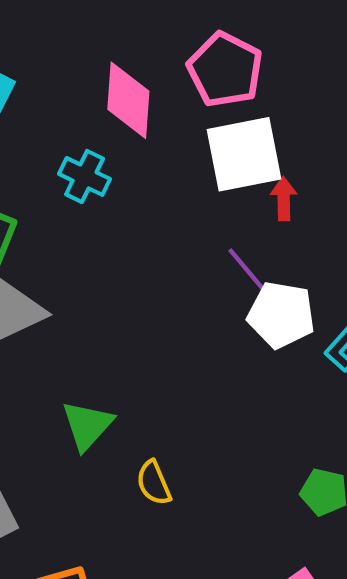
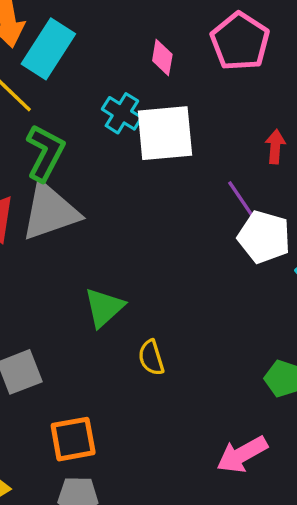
pink diamond: (128, 100) -> (162, 57), size x0.6
white square: (244, 154) -> (165, 133), moved

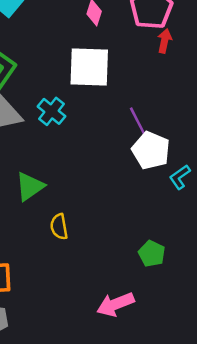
cyan cross: (122, 113) -> (51, 111), moved
red arrow: (275, 147) -> (165, 41), moved

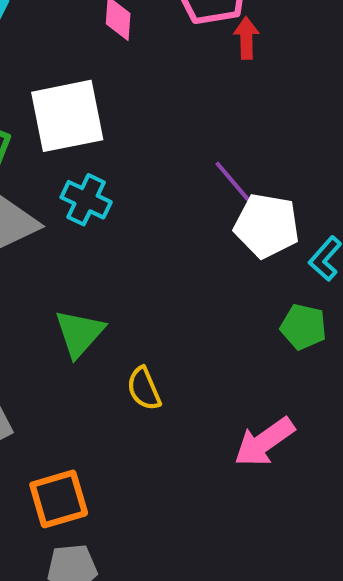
white square: (89, 67) -> (67, 116), moved
green pentagon: (152, 254) -> (303, 327), moved
pink arrow: (115, 304) -> (264, 442), moved

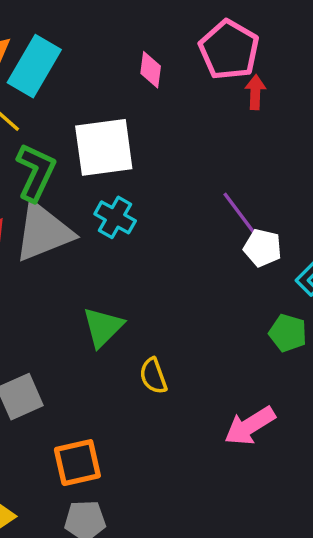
white pentagon: (267, 226) -> (263, 248), size x0.7

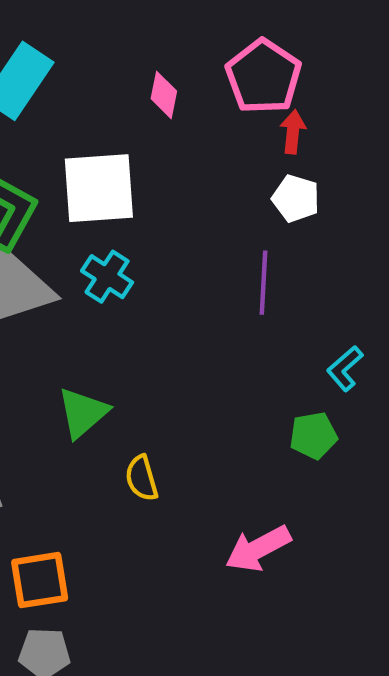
purple line: (240, 214) -> (263, 283), turned 36
white pentagon: (263, 248) -> (296, 198), moved
green pentagon: (288, 333) -> (313, 436), turned -30

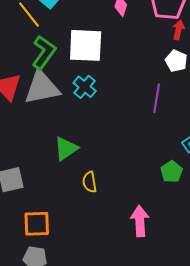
green pentagon: (313, 436) -> (172, 172), turned -30
pink arrow: (258, 549) -> (140, 221), turned 108

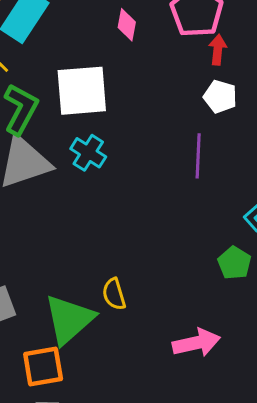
green triangle: (66, 149) -> (69, 319), moved, size x1.4
pink arrow: (140, 221) -> (196, 343), turned 88

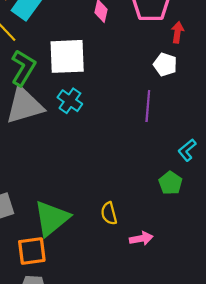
red arrow: (218, 50) -> (177, 32), moved
yellow semicircle: (114, 294) -> (109, 213), moved
pink arrow: (196, 343) -> (141, 239), size x0.7

